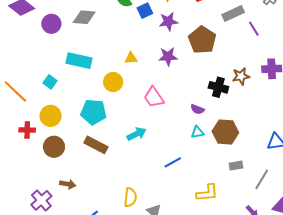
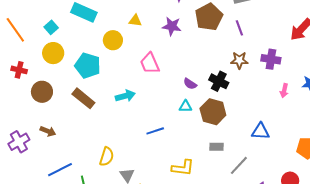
purple line: (254, 29) -> (239, 28), moved
black cross: (218, 87) -> (219, 81), moved
yellow circle: (51, 116) -> (53, 53), moved

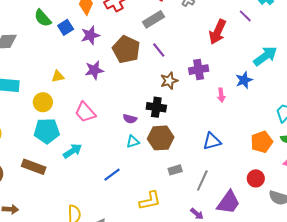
cyan pentagon: (88, 66) -> (47, 131), moved

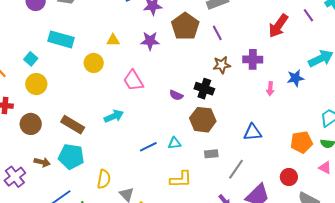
cyan pentagon: (47, 131) -> (71, 157), moved
cyan triangle: (133, 142) -> (174, 143), moved

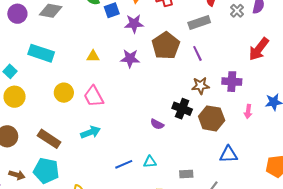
yellow circle: (94, 63) -> (64, 93), moved
pink trapezoid: (133, 81) -> (94, 96), moved
purple semicircle: (176, 95) -> (157, 124), moved
brown hexagon: (203, 120) -> (212, 118), moved

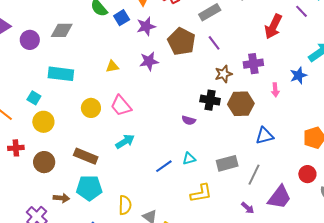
gray rectangle: (186, 174) -> (227, 163), size x1.5

